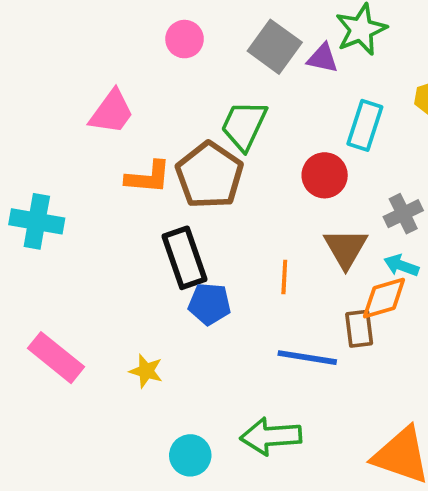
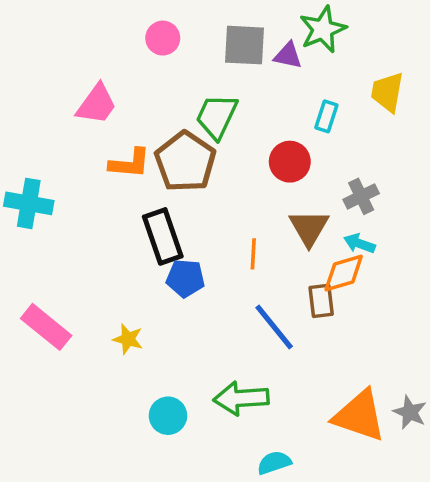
gray square: (275, 47) -> (245, 45), turned -33
cyan rectangle: (365, 125) -> (326, 116), size x0.7
blue line: (307, 358) -> (274, 327), turned 42

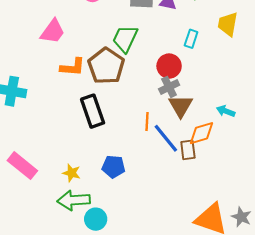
gray cross: (361, 196) -> (169, 87), moved
cyan arrow: (359, 243) -> (226, 111), moved
blue pentagon: (185, 278) -> (113, 167), moved
blue line: (274, 327) -> (166, 138), moved
green arrow: (241, 398) -> (74, 200), moved

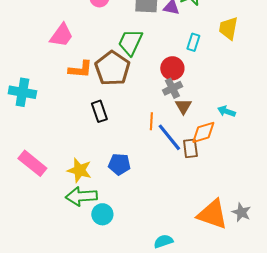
brown triangle: (181, 106) -> (183, 106), size x0.7
black rectangle: (93, 111) -> (99, 111), size x0.7
yellow star: (72, 173) -> (79, 170), size x1.4

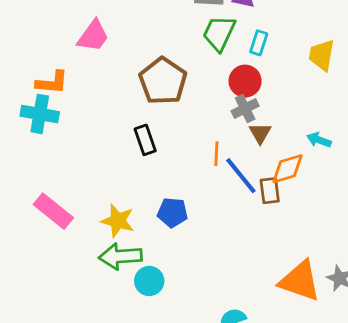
yellow trapezoid: (228, 28) -> (322, 55), moved
green trapezoid: (130, 42) -> (219, 33), moved
cyan rectangle: (193, 42) -> (259, 43), moved
orange L-shape: (80, 69) -> (52, 82), moved

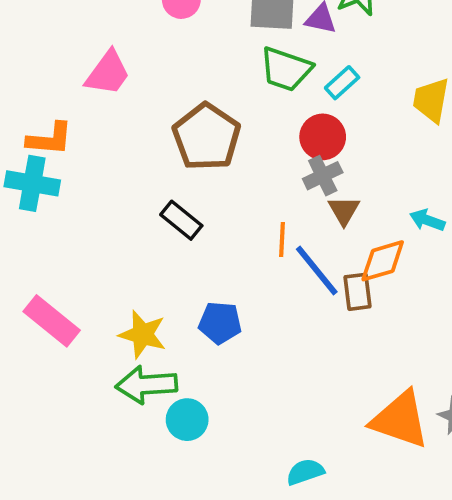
green trapezoid: (219, 33) -> (286, 69), turned -96
cyan rectangle: (259, 43) -> (342, 83), turned 30
black rectangle: (145, 140) -> (181, 220), turned -32

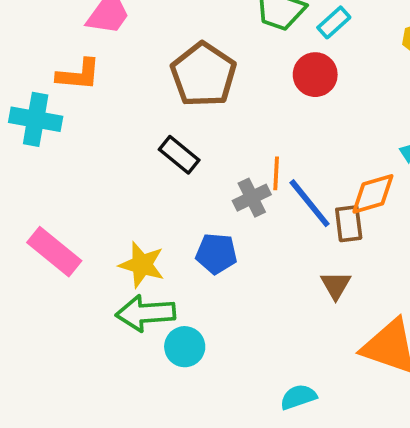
orange L-shape: (50, 139) -> (79, 75), moved
gray cross: (323, 176) -> (252, 198), moved
brown triangle: (344, 210) -> (336, 285), moved

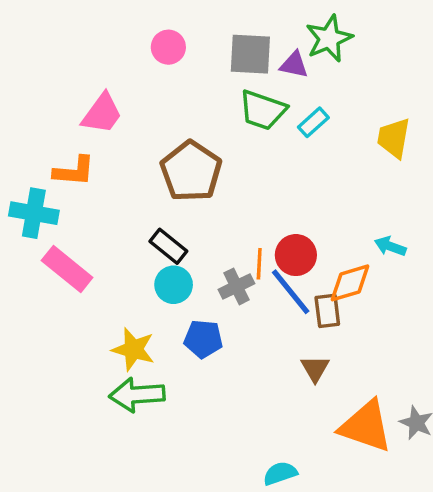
red circle: (315, 75) -> (296, 255), moved
pink rectangle: (54, 252) -> (67, 269), moved
cyan circle: (185, 347) -> (174, 285), moved

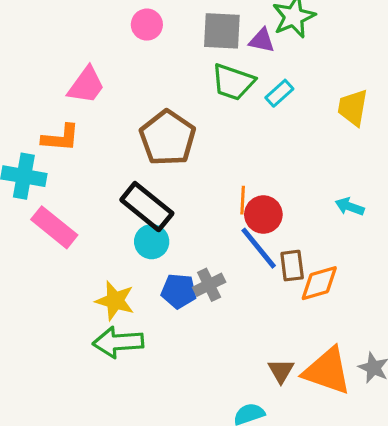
black rectangle: (168, 246) -> (147, 207), size x1.5
orange line: (259, 264) -> (243, 200), moved
orange diamond: (350, 283) -> (319, 283), moved
gray cross: (236, 286) -> (209, 285), moved
brown triangle: (315, 369) -> (281, 371), moved

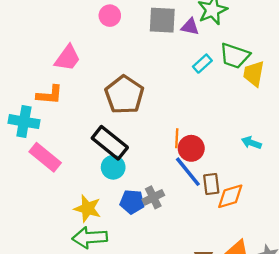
green trapezoid: (233, 82) -> (235, 56), moved

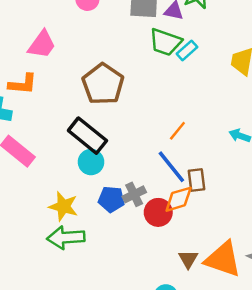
green trapezoid: (235, 56) -> (165, 42), moved
orange line: (177, 138) -> (177, 131), moved, turned 36
red circle: (191, 148) -> (158, 212), moved
orange diamond: (230, 196) -> (179, 199), moved

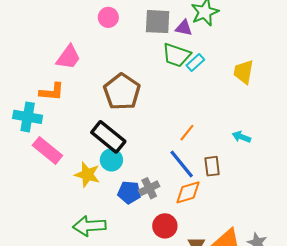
brown rectangle: (197, 180) -> (212, 166), moved
yellow star: (63, 206) -> (87, 175), moved
red circle: (158, 212) -> (165, 226), moved

